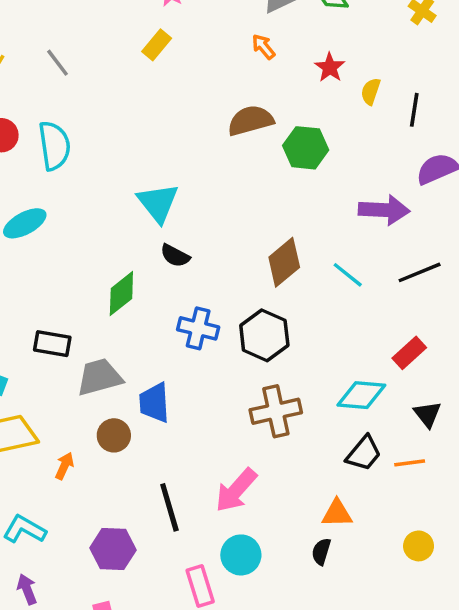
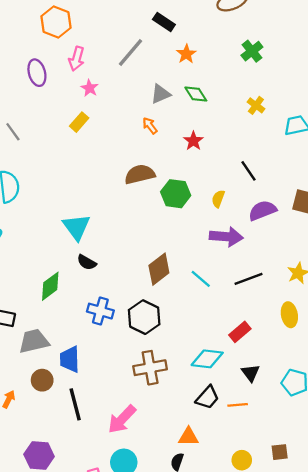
yellow semicircle: (371, 91) -> (218, 199), moved
black line: (414, 110) -> (249, 171), turned -45
black line: (169, 507) -> (75, 404), moved

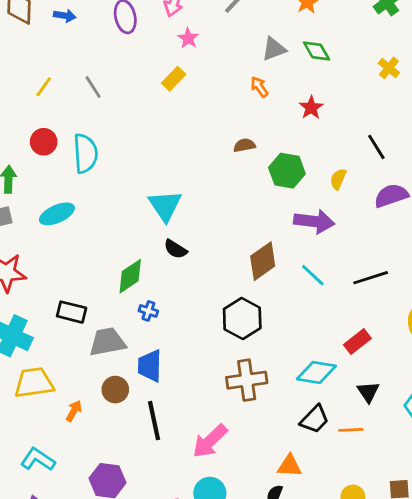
brown semicircle: (140, 174) -> (244, 145), size x0.6
purple arrow: (226, 237) -> (314, 221), moved
blue cross: (100, 311) -> (148, 311), moved, size x0.6

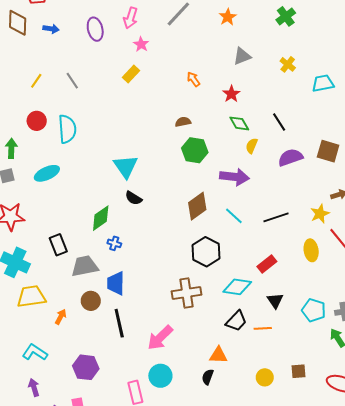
gray triangle: (274, 49) -> (242, 56), moved
green diamond: (317, 51) -> (239, 123), moved
green hexagon: (287, 171) -> (195, 150), moved
black rectangle: (72, 312) -> (58, 245), turned 55
black hexagon: (242, 319) -> (206, 252), moved

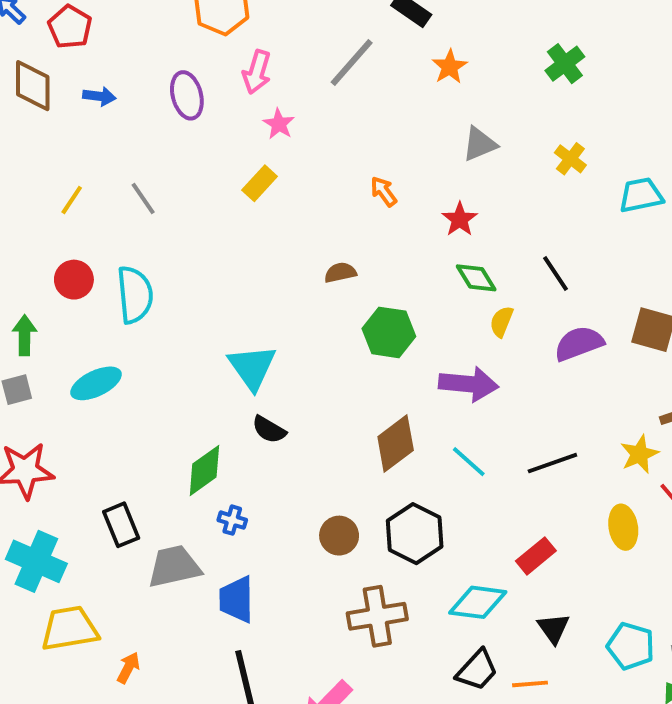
brown semicircle: (183, 122) -> (340, 273), moved
brown circle: (91, 301) -> (339, 536), moved

